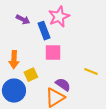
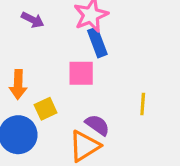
blue rectangle: (44, 31) -> (97, 42), moved
yellow line: (91, 72) -> (143, 104), turned 72

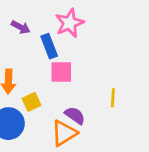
blue rectangle: (97, 42) -> (49, 46), moved

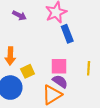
blue rectangle: (49, 46) -> (67, 34), moved
pink square: (61, 72) -> (59, 66), moved

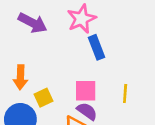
purple arrow: (19, 15) -> (33, 23), size x1.5

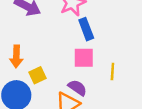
pink square: (86, 91) -> (84, 58), moved

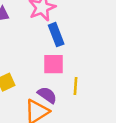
yellow line: (112, 71) -> (75, 86), moved

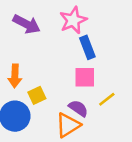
yellow line: (75, 86) -> (107, 99), turned 48

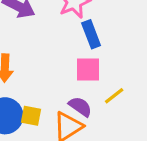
yellow square: (37, 95) -> (31, 116), moved, turned 36

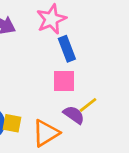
purple semicircle: (80, 107) -> (74, 115), moved

